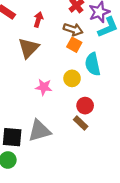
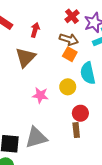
brown rectangle: (81, 123) -> (76, 130), turned 40

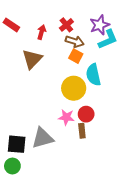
red cross: (72, 16) -> (66, 25), moved
yellow circle: (68, 87) -> (74, 88), size x1.5
pink star: (40, 95) -> (66, 117), moved

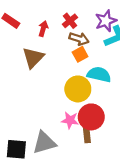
orange square: (76, 56) -> (80, 54), turned 32
cyan semicircle: (93, 75) -> (99, 74), turned 115
red circle: (86, 114) -> (91, 117), size x1.5

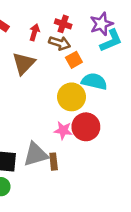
red cross: (70, 21) -> (63, 24), turned -32
brown arrow: (79, 39) -> (60, 43), moved
brown rectangle: (87, 135) -> (54, 162), moved

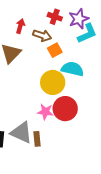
red cross: (63, 24) -> (55, 17), moved
gray triangle: (36, 154) -> (21, 133), turned 40

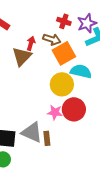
red arrow: (20, 26) -> (31, 43), moved
orange square: (55, 50) -> (64, 53), size x1.6

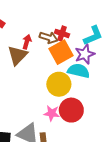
red cross: (64, 21) -> (62, 33), moved
purple star: (87, 23) -> (85, 54), moved

